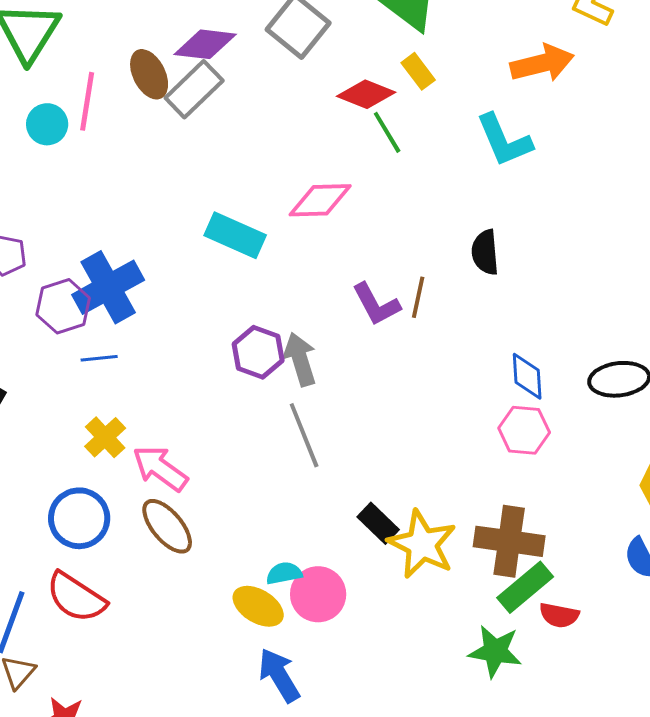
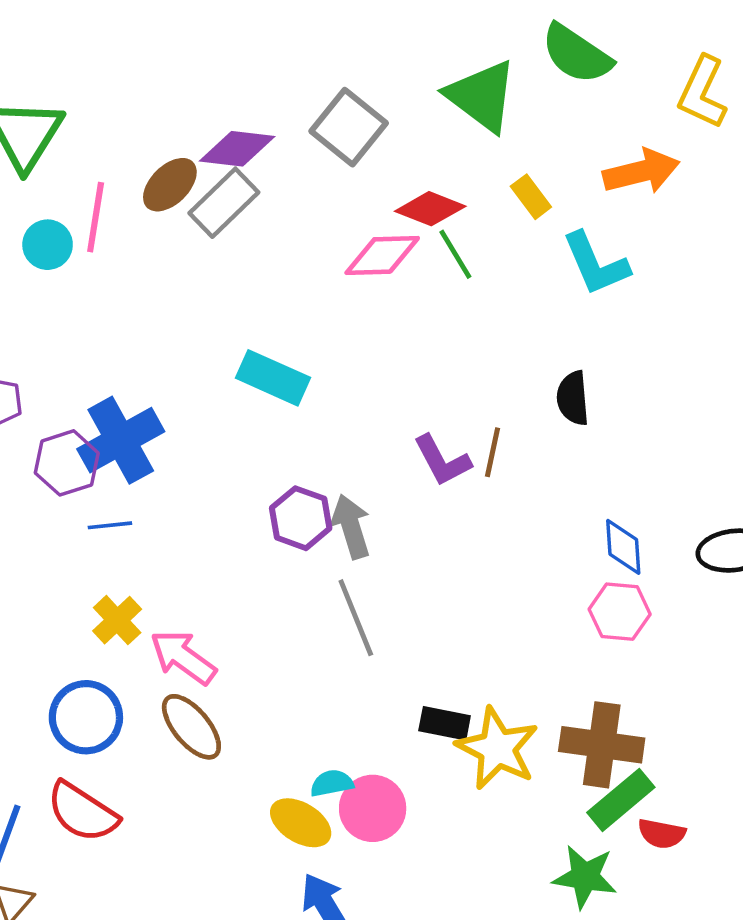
yellow rectangle: (418, 71) -> (531, 197), moved
brown ellipse: (149, 74) -> (170, 185), turned 72
pink diamond: (320, 200) -> (382, 255), moved
black rectangle: (378, 523) -> (445, 723), turned -33

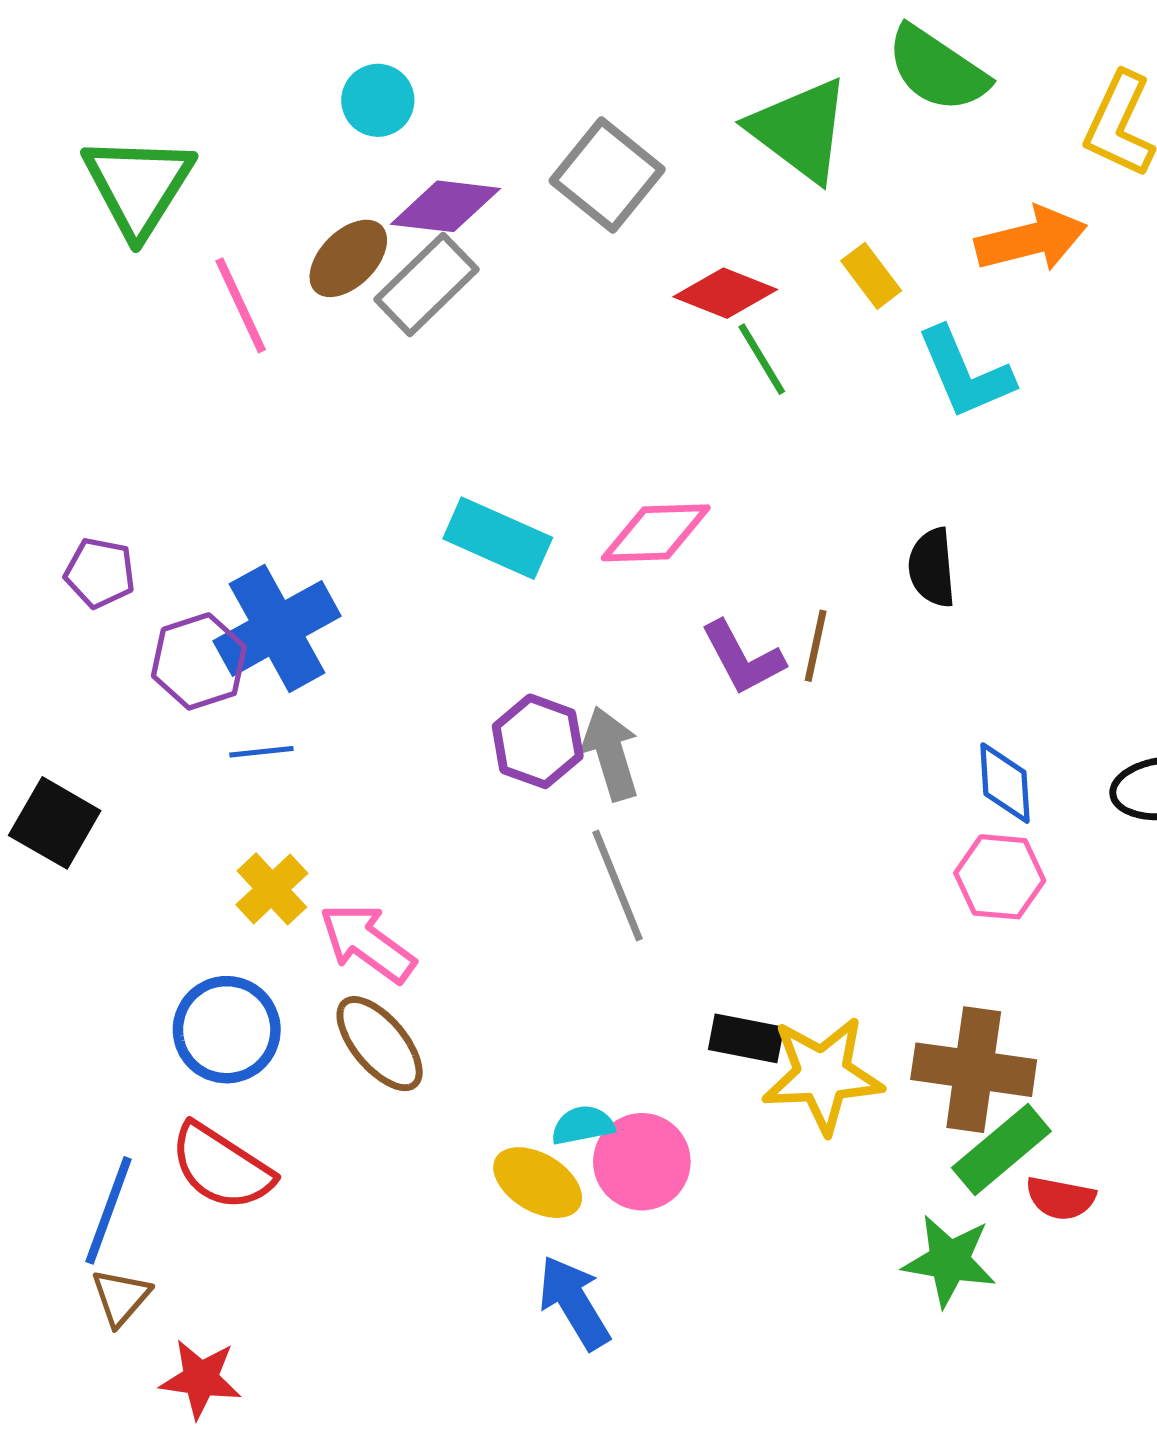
pink line: (96, 217) -> (241, 305), turned -34
cyan circle: (48, 245) -> (378, 100), moved
pink diamond: (382, 255) -> (656, 533), moved
yellow star: (497, 748) -> (823, 1075), turned -30

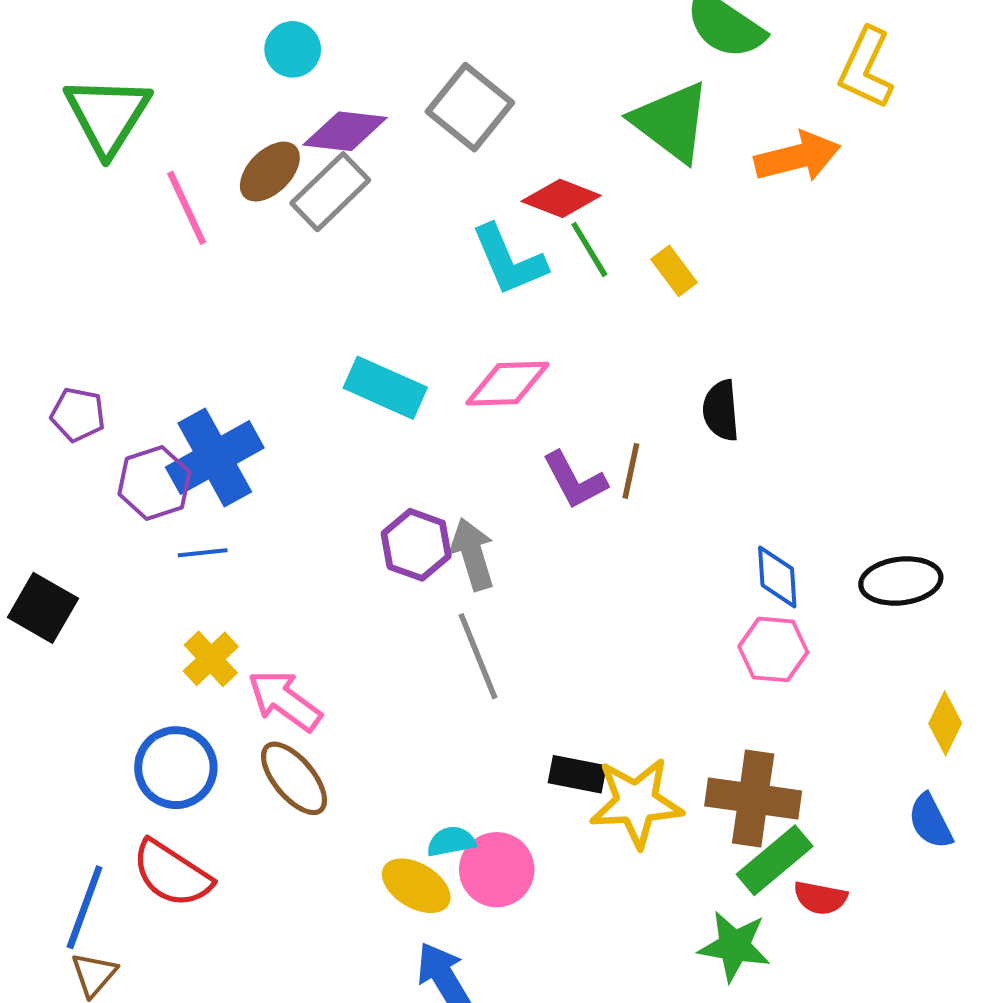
green triangle: (800, 130) -> (671, 122), moved
yellow rectangle: (871, 276) -> (674, 271), moved
cyan L-shape: (965, 373) -> (509, 260), moved

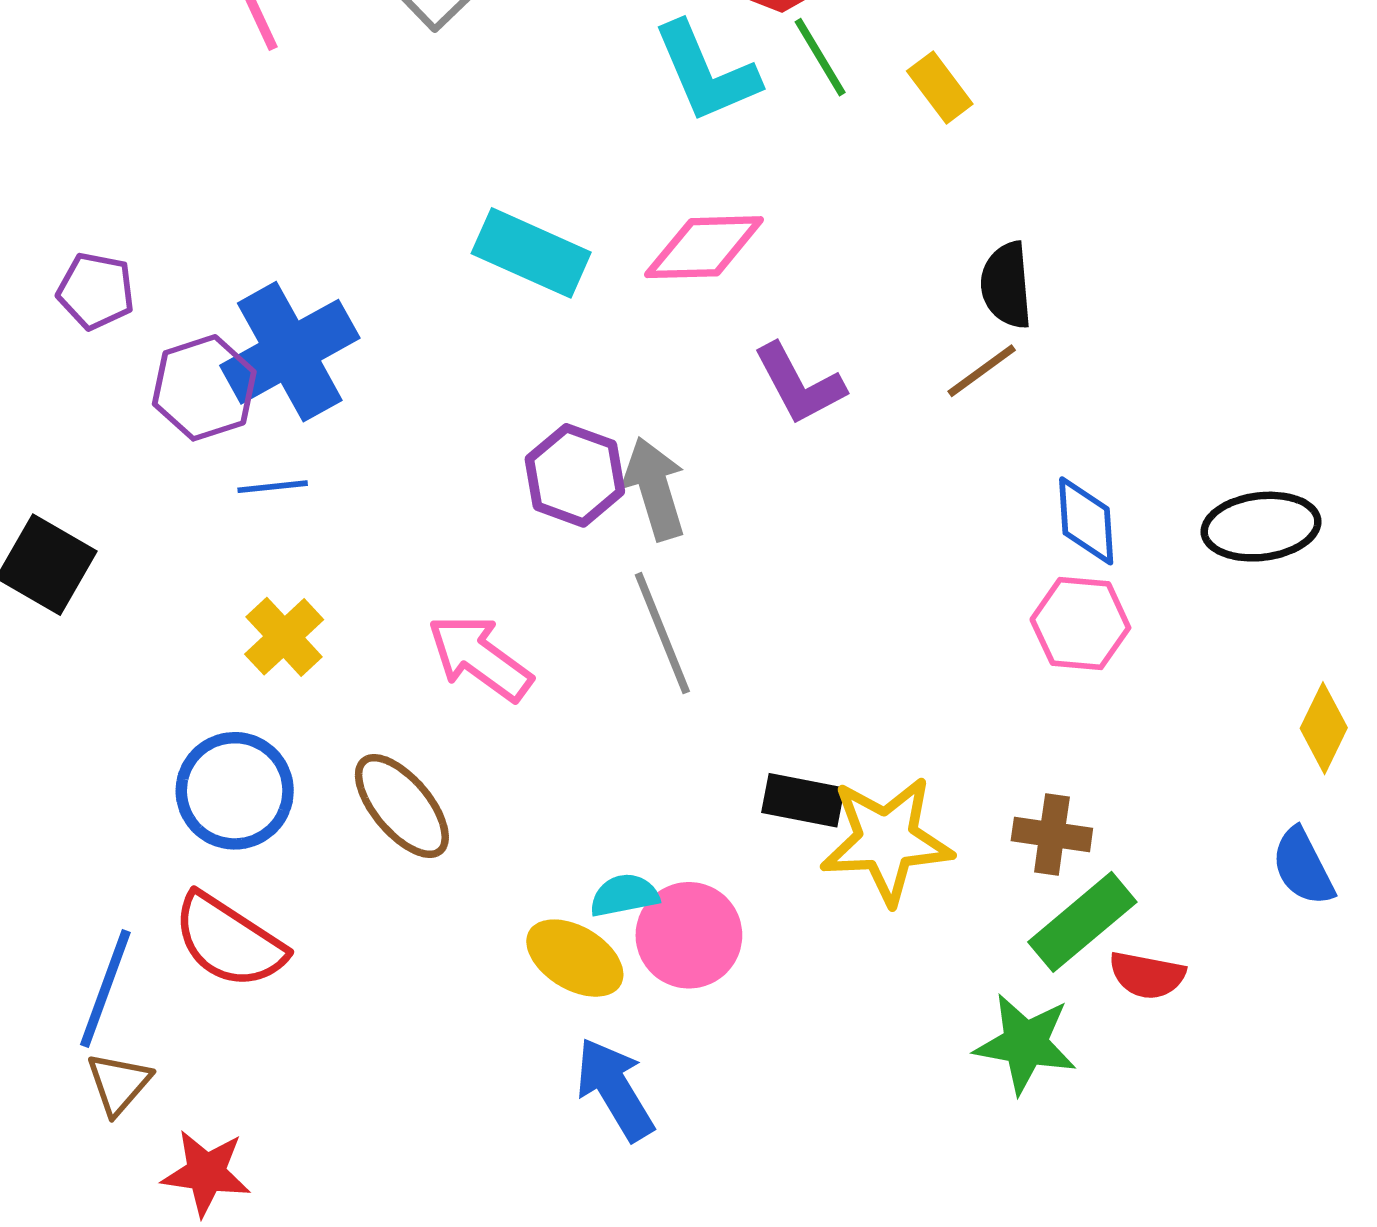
brown line: (631, 471) -> (982, 371), moved, turned 42
pink arrow: (285, 700) -> (480, 658), moved
brown cross: (753, 798) -> (1052, 835), size x0.6

